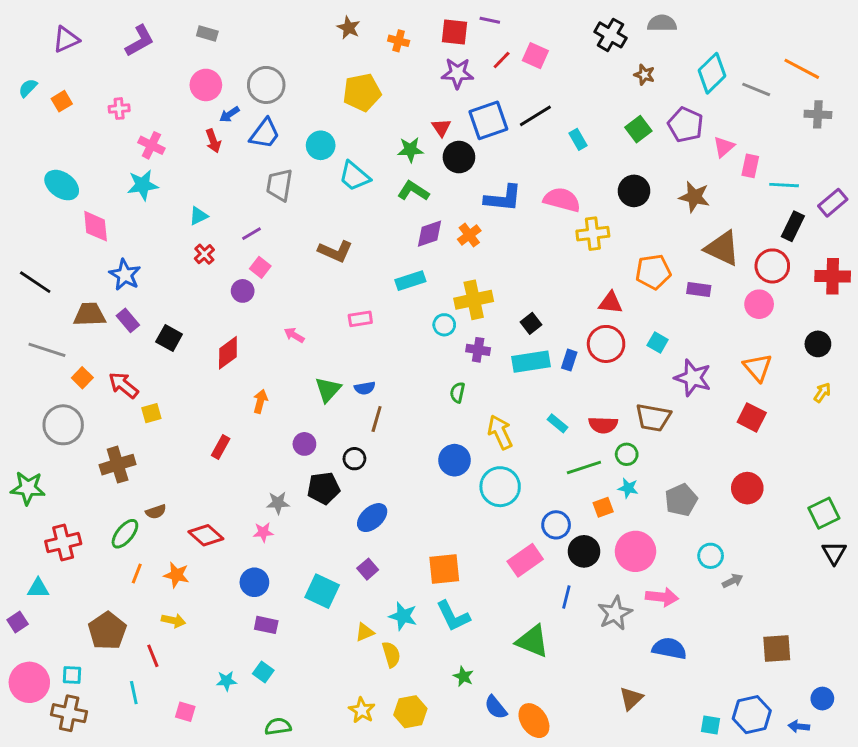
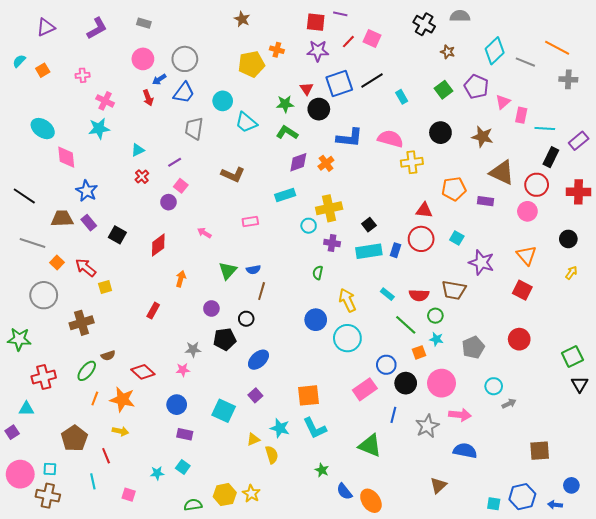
orange cross: (399, 41) -> (277, 50), moved
green line: (584, 468) -> (406, 325), turned 60
orange star: (176, 575) -> (122, 399), size x1.4
yellow hexagon: (410, 712) -> (225, 495), moved

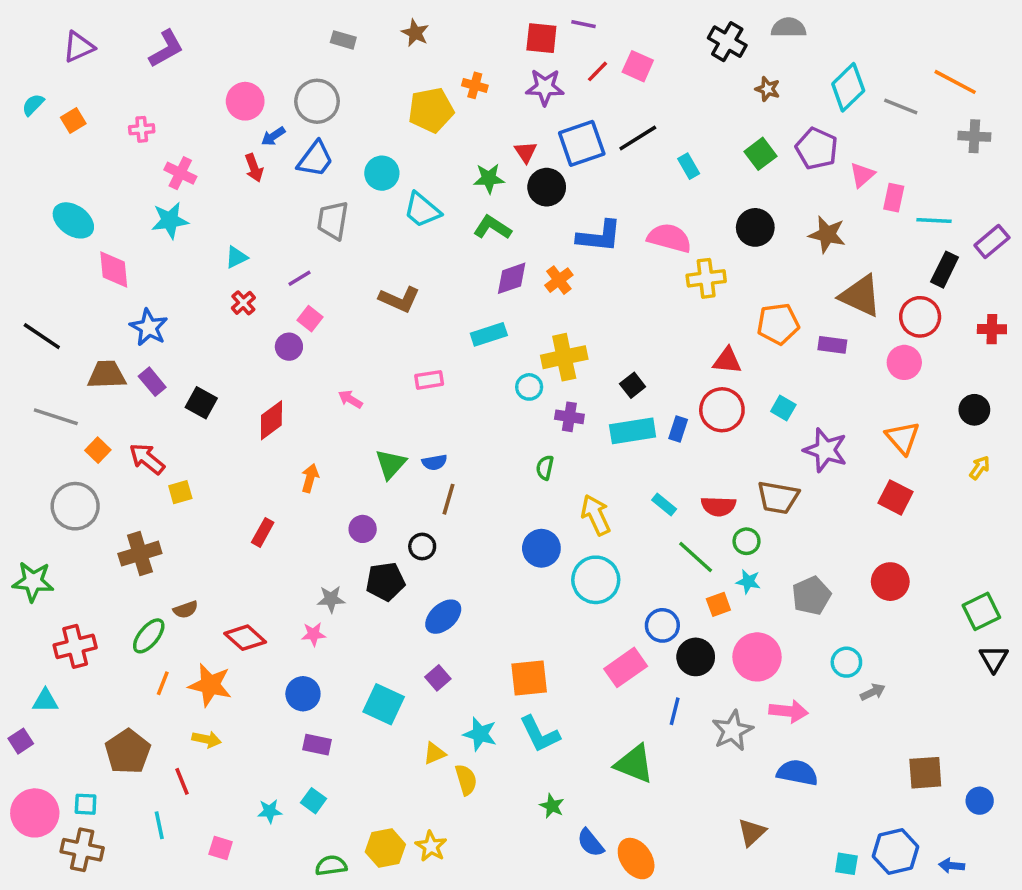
gray rectangle: (144, 23) -> (343, 40), moved
red cross: (579, 192) -> (992, 329), size x0.7
blue circle: (571, 485) -> (980, 801), moved

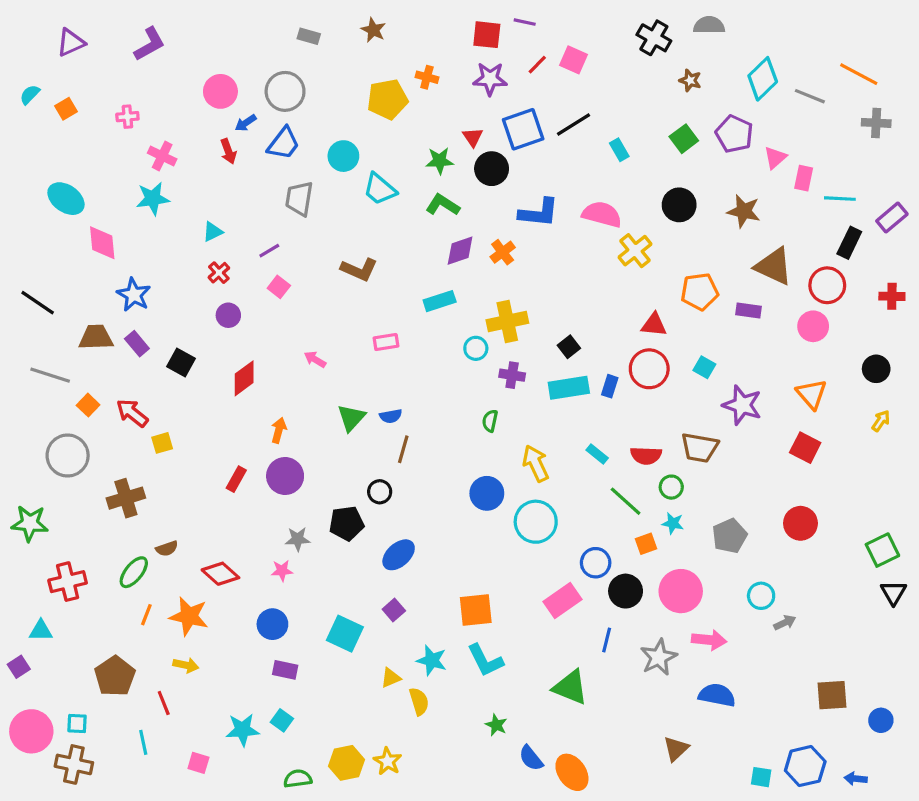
yellow cross: (706, 278) -> (635, 251), turned -32
purple circle: (289, 347) -> (228, 315), moved
purple circle: (363, 529) -> (285, 476), moved, size x1.5
cyan star: (270, 811) -> (243, 730), size x1.5

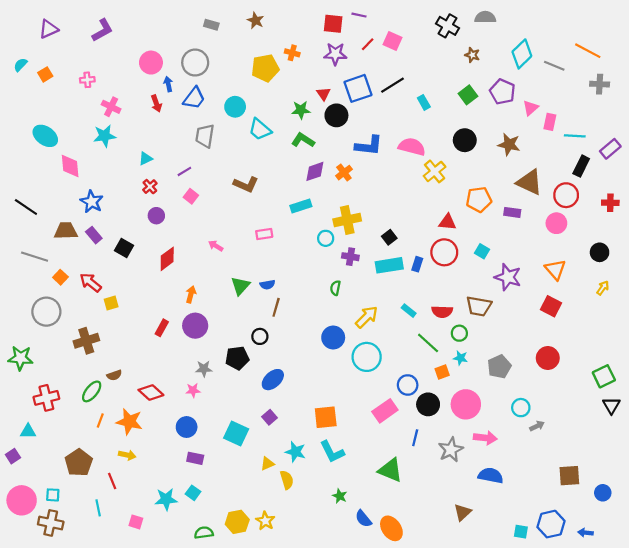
blue arrow: (246, 123) -> (168, 84), turned 112
yellow arrow: (536, 463) -> (367, 317), turned 70

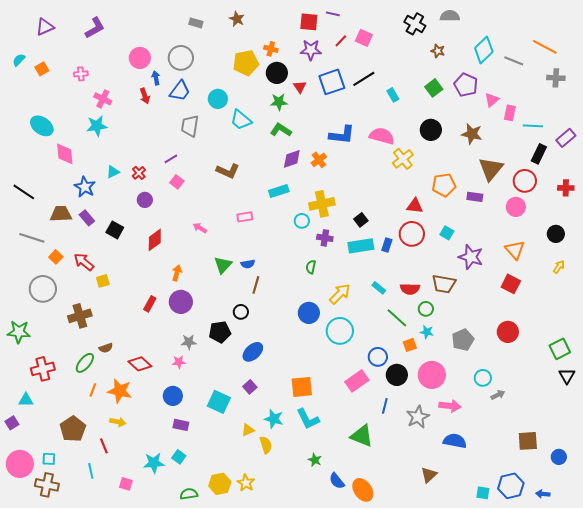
black circle: (336, 115) -> (277, 73), moved
cyan triangle: (146, 159) -> (113, 172), moved
brown triangle: (529, 182) -> (491, 169), turned 44

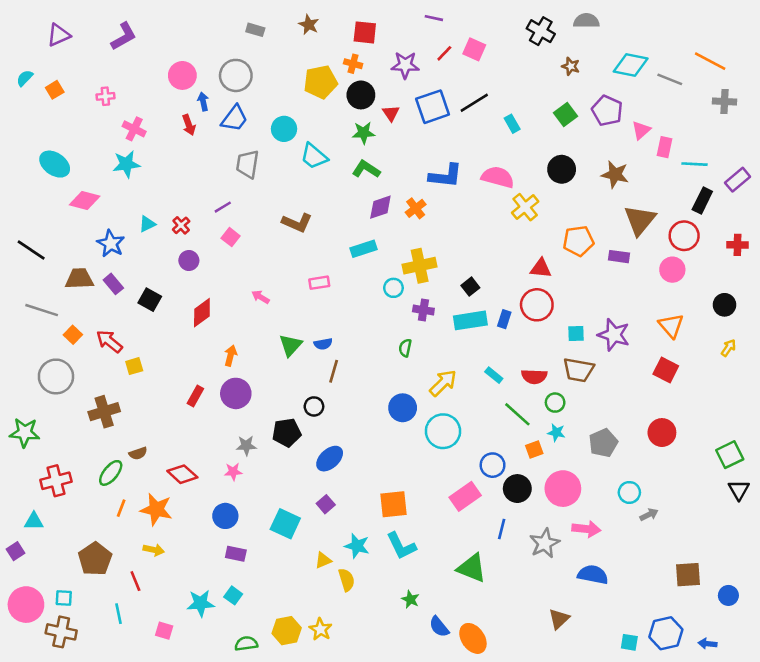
red square: (309, 22) -> (365, 32), moved
cyan diamond: (484, 50) -> (631, 65), turned 56
pink diamond: (65, 154) -> (85, 201), turned -70
cyan square: (447, 233) -> (576, 333), moved, turned -32

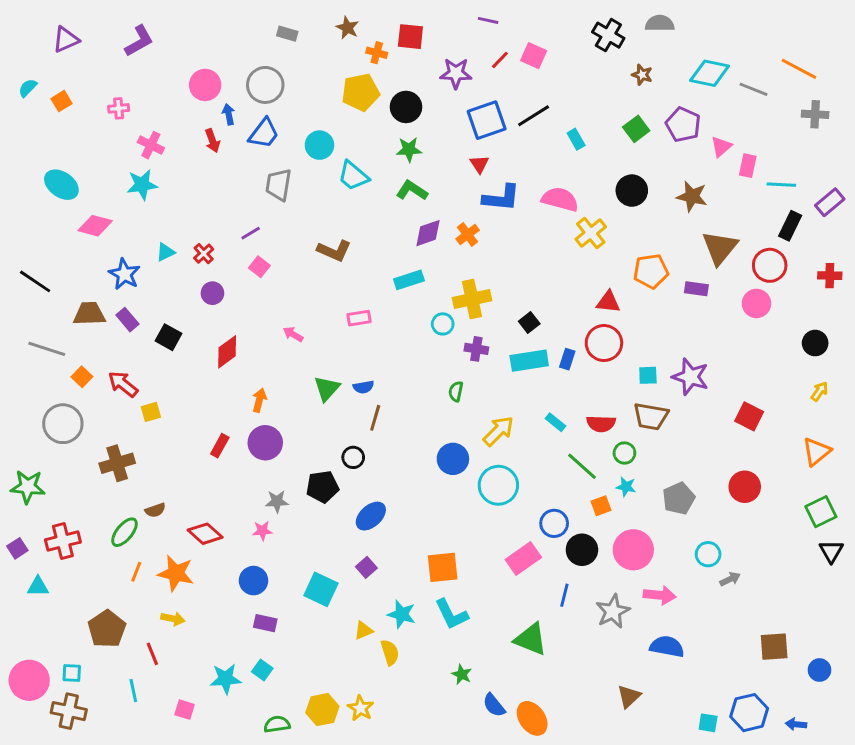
orange cross: (353, 64) -> (377, 53), moved
red triangle: (391, 113) -> (479, 164), moved
orange triangle: (671, 326) -> (817, 452), moved, turned 32
purple square: (16, 551) -> (17, 548), moved

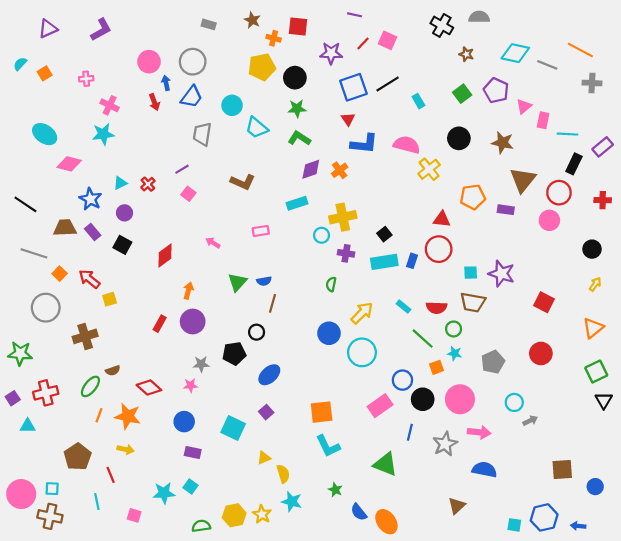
purple circle: (212, 293) -> (125, 213), moved
cyan star: (402, 614) -> (292, 501), moved

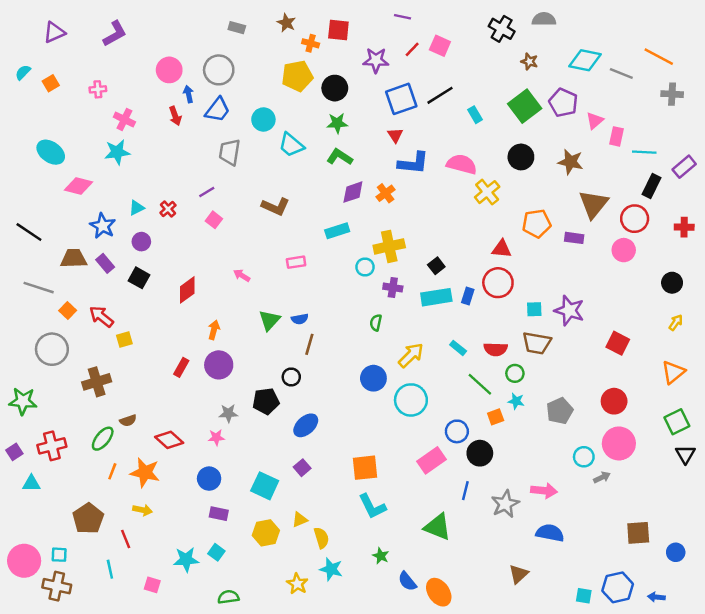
green square: (462, 94) -> (525, 106), size x1.5
pink circle: (460, 399) -> (619, 443), moved
yellow hexagon: (234, 515) -> (266, 533), moved

